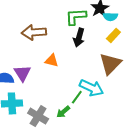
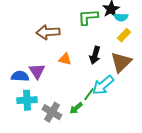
black arrow: (79, 38) -> (95, 55), moved
cyan arrow: (91, 88) -> (103, 85), turned 115

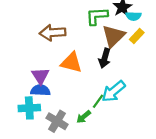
orange triangle: (65, 59) -> (71, 63), size x1.5
brown triangle: (121, 62) -> (113, 36), moved
blue semicircle: (20, 76) -> (40, 90), moved

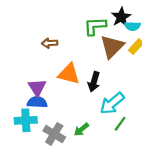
brown arrow: (53, 33) -> (50, 43), size x0.6
black arrow: (105, 58) -> (94, 82), moved
green line: (98, 101) -> (120, 124), moved

